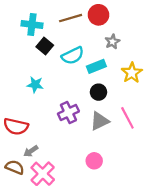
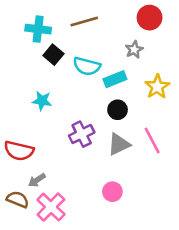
red circle: (98, 15) -> (150, 18), moved
cyan semicircle: (73, 56) -> (87, 66), turned 40

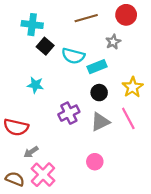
brown line: (84, 21) -> (86, 18), moved
yellow star: (157, 87) -> (133, 87), moved
brown semicircle: (18, 199) -> (15, 179), moved

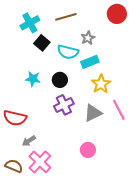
brown line: (86, 18) -> (66, 17), moved
cyan cross: (32, 25) -> (30, 23), turned -36
gray star: (113, 42) -> (88, 38), moved
yellow star: (133, 87) -> (101, 84), moved
black circle: (99, 93) -> (60, 80), moved

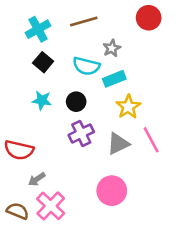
black square: (42, 43) -> (43, 62), moved
pink circle: (88, 150) -> (112, 191), size x1.5

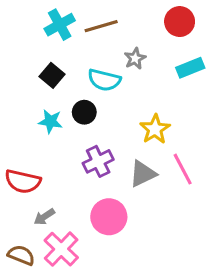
cyan cross: (38, 29) -> (60, 25), moved
cyan rectangle: (114, 79) -> (190, 68), moved
black circle: (76, 102) -> (84, 112), moved
pink circle: (112, 191) -> (109, 217), moved

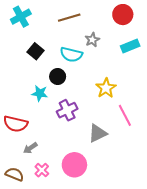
cyan cross: (60, 25) -> (21, 17), moved
cyan star: (50, 121) -> (40, 93), moved
gray triangle: (143, 174) -> (98, 133), moved
pink circle: (109, 217) -> (74, 165), moved
pink cross: (61, 249) -> (42, 170), size x0.6

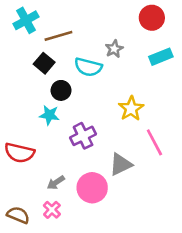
brown line: (69, 18) -> (58, 36), moved
black circle: (58, 77) -> (61, 90), moved
gray arrow: (30, 148) -> (56, 183), moved
pink circle: (74, 165) -> (92, 188), moved

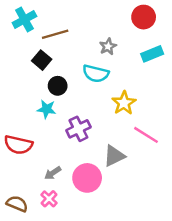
cyan semicircle: (88, 67) -> (96, 74), moved
pink line: (154, 142) -> (146, 135), turned -30

